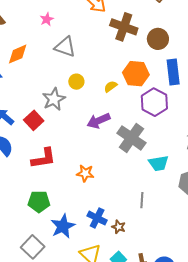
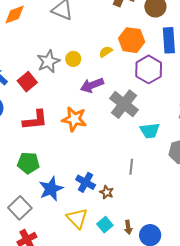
yellow circle: (76, 82) -> (73, 59), moved
orange star: (85, 173) -> (74, 119), moved, size x1.4

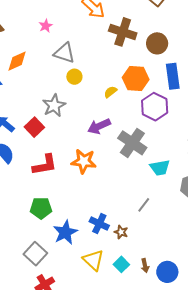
yellow circle: (73, 59) -> (74, 77), moved
gray line: (131, 167) -> (144, 205), turned 35

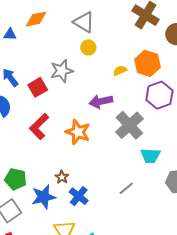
red L-shape: (45, 165) -> (39, 126), turned 132
green pentagon: (41, 208) -> (16, 179), moved
brown star: (121, 232) -> (62, 177), moved

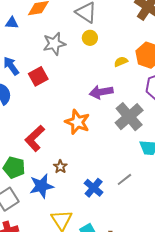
gray star: (62, 71) -> (54, 44), moved
red L-shape: (39, 126) -> (35, 138), moved
blue cross: (79, 196) -> (94, 188), moved

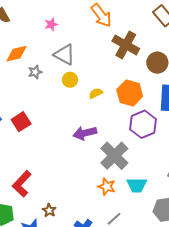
gray star: (54, 44) -> (35, 72), moved, size x0.6
yellow semicircle: (121, 62) -> (96, 93), moved
orange star: (77, 122) -> (107, 187), moved, size x0.7

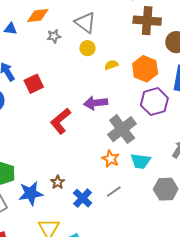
brown cross: (126, 45) -> (147, 21), turned -32
red L-shape: (22, 184) -> (61, 121), moved
brown star: (49, 210) -> (58, 182), moved

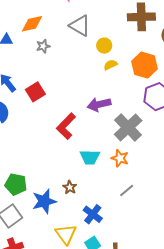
gray star: (54, 36) -> (43, 46), moved
yellow circle: (87, 48) -> (104, 46), moved
cyan trapezoid: (141, 161) -> (90, 157), moved
blue cross: (83, 198) -> (93, 214), moved

